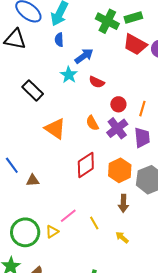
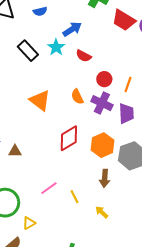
blue semicircle: (59, 40) -> (40, 11), moved, turned -104
black rectangle: (33, 90) -> (28, 51), moved
purple cross: (117, 128) -> (102, 103), turned -30
yellow triangle: (52, 232) -> (29, 223), moved

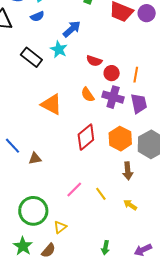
red semicircle: (84, 56) -> (94, 61), moved

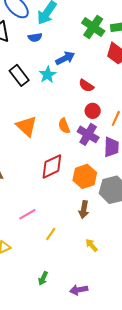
red semicircle: (94, 61) -> (86, 86), moved
yellow line: (101, 194) -> (51, 234), moved, turned 56
yellow arrow: (130, 205) -> (92, 245), moved

